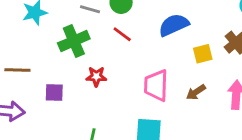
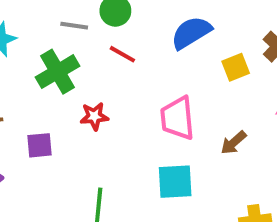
brown arrow: (196, 92) -> (234, 143), moved

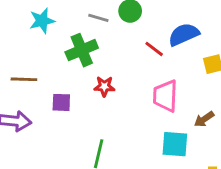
red line: (122, 54) -> (154, 49), moved
cyan square: (175, 182) -> (175, 144), moved

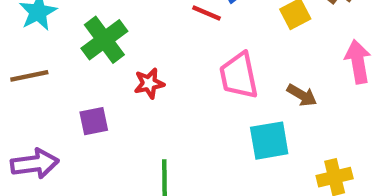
brown line: (24, 79) -> (29, 76), moved
brown arrow: (204, 119) -> (302, 95), turned -102

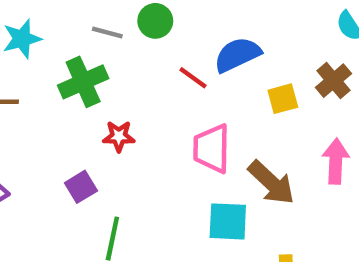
brown arrow: (302, 95) -> (271, 183), size x1.6
purple square: (94, 121) -> (81, 187), moved, turned -32

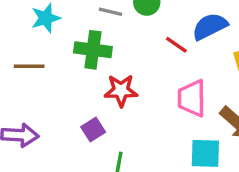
green cross: (83, 82) -> (93, 50), turned 33
red star: (119, 136) -> (121, 91), size x1.4

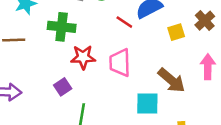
pink trapezoid: (192, 98) -> (120, 63), moved

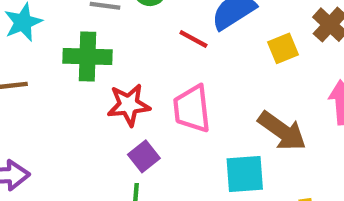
purple square: (63, 87) -> (144, 156), moved

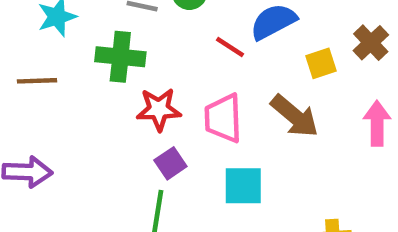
brown arrow: (282, 131) -> (295, 116), moved
cyan square: (245, 174) -> (243, 186), moved

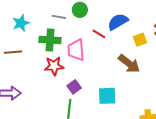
red star: (159, 109) -> (54, 66), moved
pink trapezoid: (223, 118) -> (76, 50), moved

